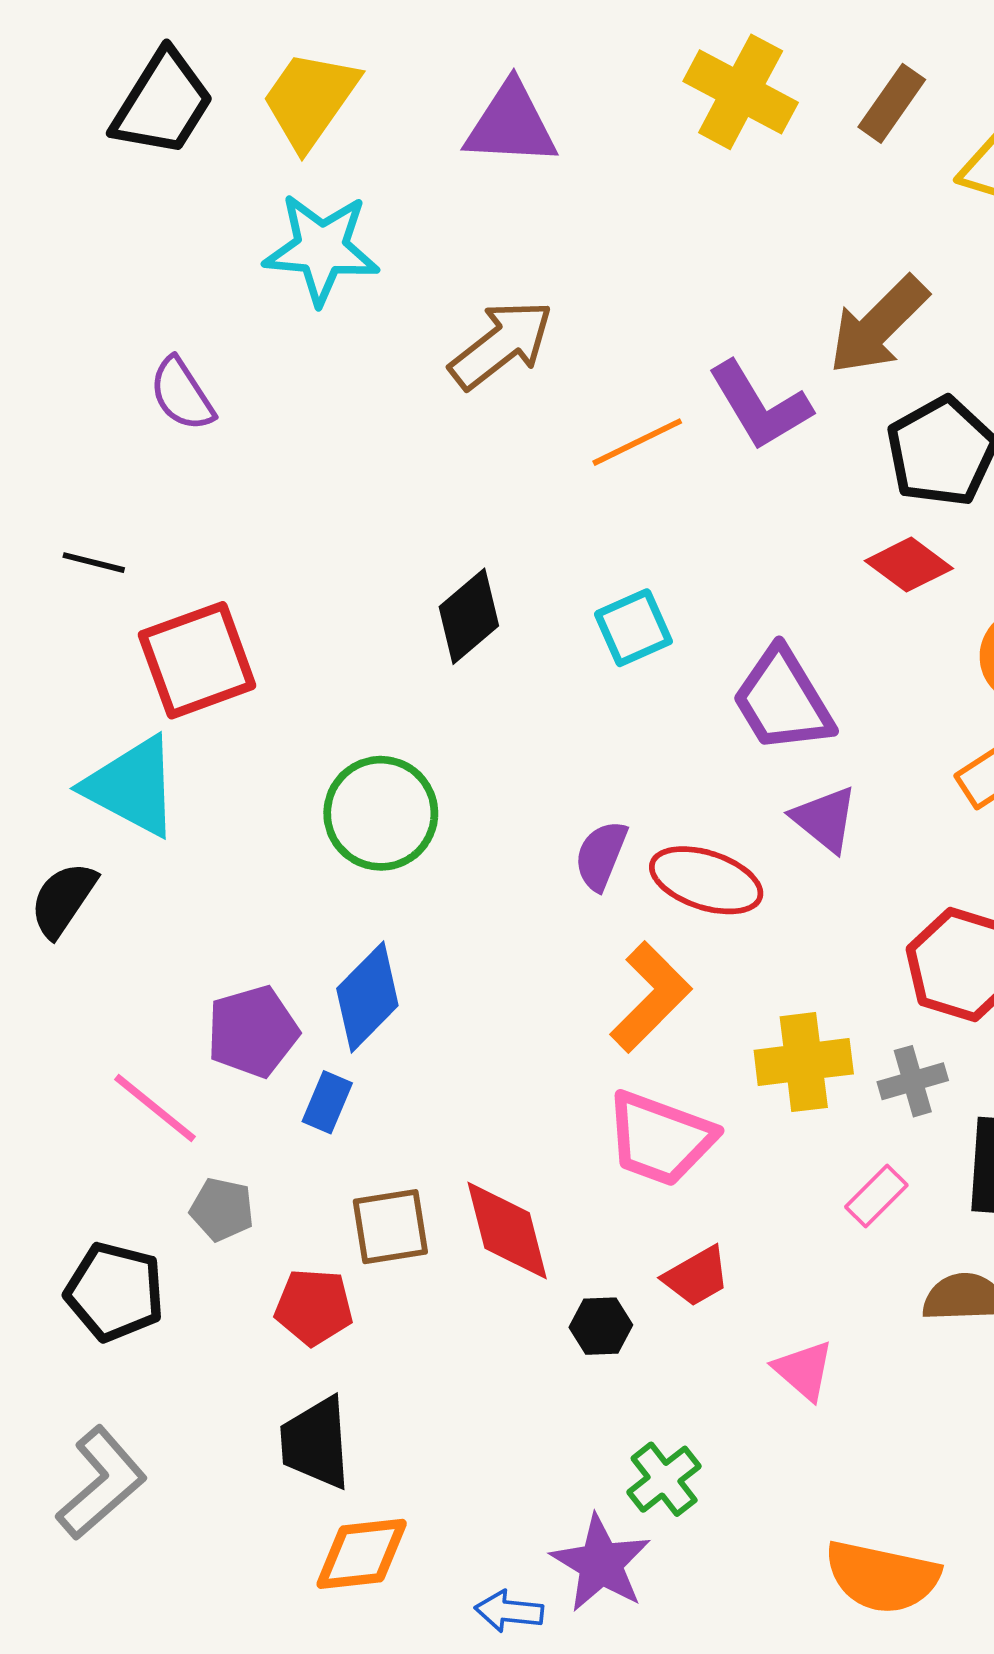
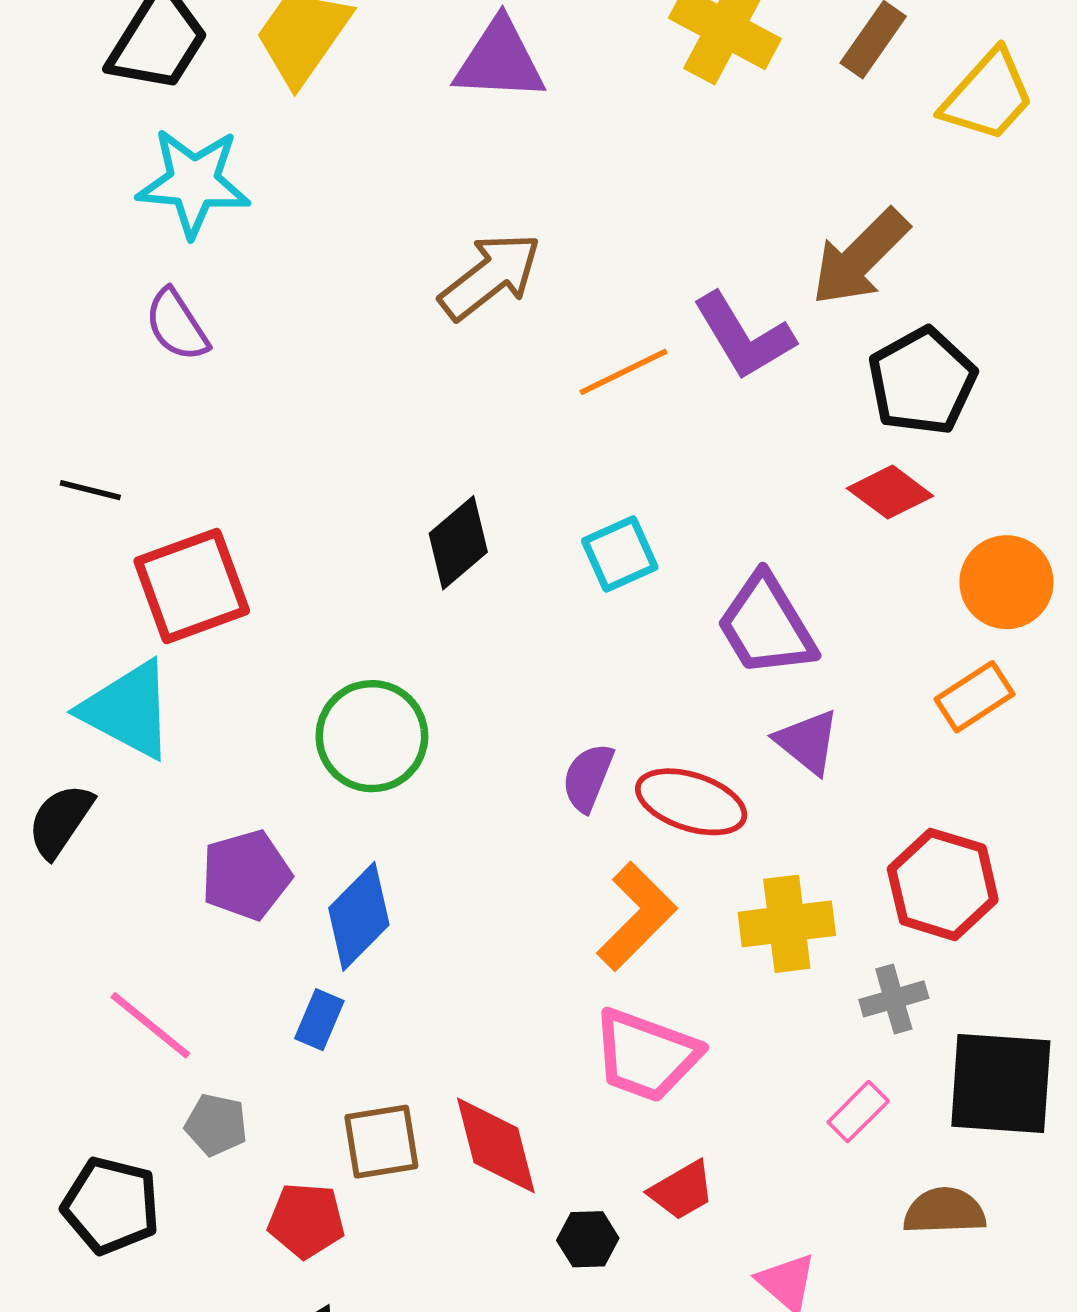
cyan star: (321, 249) -> (194, 182), moved
purple pentagon: (253, 1031) -> (246, 875), moved
yellow cross: (804, 1062) -> (787, 924), moved

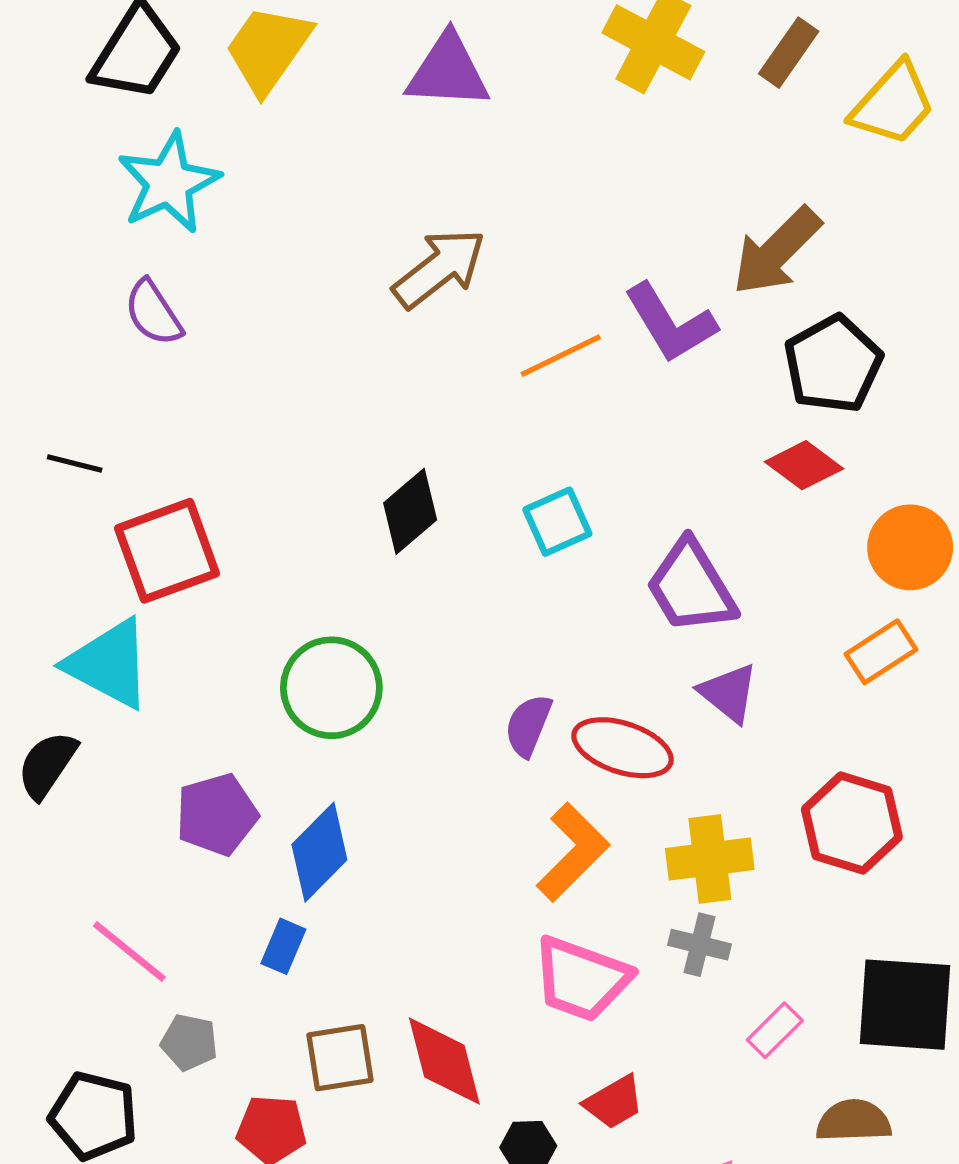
cyan star: (194, 182) -> (169, 183), turned -30
gray cross: (894, 999) -> (700, 945), moved, turned 30

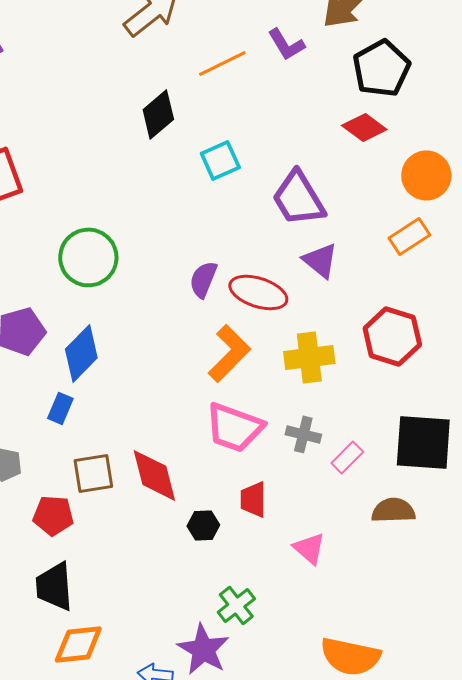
purple L-shape: (670, 323) -> (286, 44), size x0.7
black diamond: (410, 511) -> (158, 114), moved
gray cross: (700, 945) -> (303, 434), moved
red trapezoid: (614, 1102) -> (253, 499), turned 120

